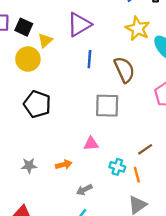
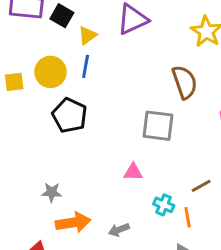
yellow circle: (28, 59) -> (51, 72), moved
blue line: (89, 59) -> (86, 66), moved
orange arrow: (64, 165) -> (73, 222), moved, size x1.6

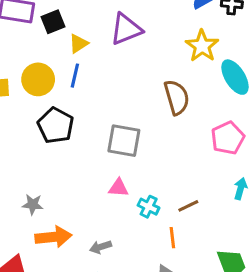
black square: (62, 16) -> (53, 22), turned 35
gray square: (158, 126) -> (124, 141), moved
cyan cross: (164, 205) -> (149, 207), moved

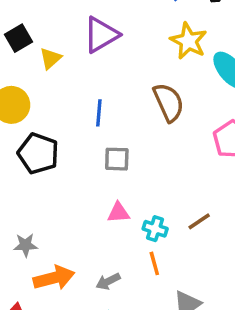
blue line: (75, 76) -> (99, 113), moved
gray square: (124, 141) -> (117, 159), size x0.7
orange line: (172, 238) -> (154, 263), moved

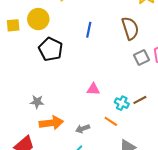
gray square: (117, 159) -> (142, 58), moved, turned -35
cyan cross: (155, 229) -> (122, 103), moved
orange line: (154, 263) -> (111, 121), turned -48

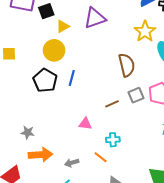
yellow circle: (38, 19) -> (54, 50), moved
blue line: (89, 30) -> (72, 78), moved
brown line: (140, 100) -> (112, 104), moved
cyan cross: (122, 103) -> (113, 140), turned -32

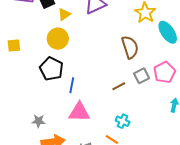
blue line: (72, 78) -> (72, 85), moved
pink triangle: (85, 124) -> (79, 112), moved, size x1.6
cyan cross: (113, 140) -> (123, 121), turned 32

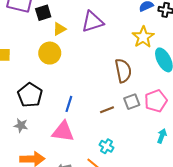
black pentagon: (51, 69) -> (30, 95), moved
blue line: (72, 85) -> (69, 104), moved
gray star: (39, 121) -> (21, 125), moved

